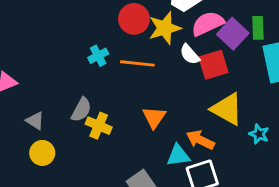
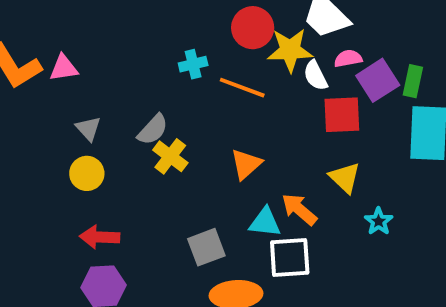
pink semicircle: (208, 24) -> (348, 58), size x0.6
white semicircle: (190, 54) -> (315, 76), moved
yellow triangle: (227, 109) -> (345, 178), size x0.7

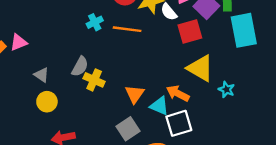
orange triangle: (246, 164) -> (135, 94), moved
yellow triangle: (345, 178) -> (200, 68), size x1.4
cyan triangle: (265, 222) -> (159, 106), turned 30

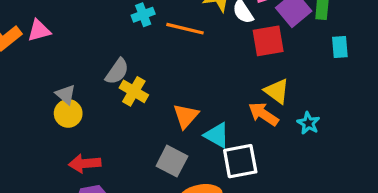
cyan rectangle: (244, 30) -> (340, 47), size x0.5
yellow triangle: (200, 68) -> (277, 91), size x0.7
gray triangle: (42, 75) -> (66, 94), moved
orange arrow: (178, 93) -> (264, 114), moved
gray square: (128, 129) -> (172, 161), turned -35

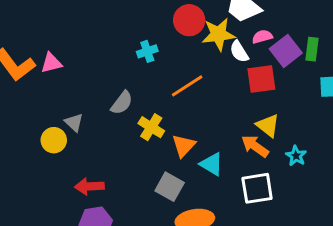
orange line: (185, 29) -> (187, 86), moved, turned -48
yellow cross: (134, 91) -> (151, 127), moved
yellow circle: (68, 113) -> (54, 140), moved
white square: (240, 161) -> (257, 188), moved

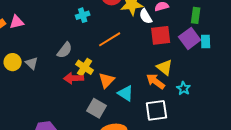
purple square: (286, 51) -> (190, 38), moved
yellow circle: (54, 140) -> (13, 62), moved
red arrow: (89, 186) -> (74, 78), moved

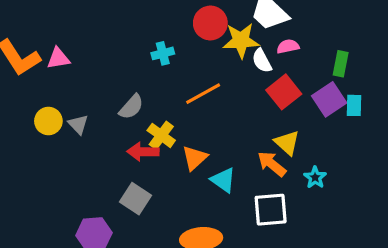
red square: (161, 35) -> (284, 92), turned -35
gray square: (96, 108) -> (135, 199), moved

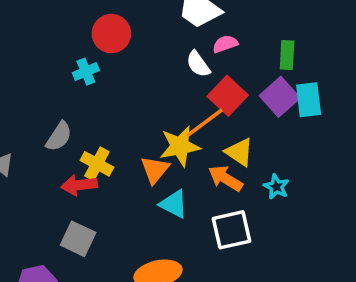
red circle: (210, 23) -> (111, 34), moved
yellow star: (241, 41) -> (180, 146), moved
orange line: (203, 94) -> (205, 123), moved
cyan rectangle: (354, 105) -> (309, 100), size x1.4
orange triangle: (195, 158) -> (155, 170), moved

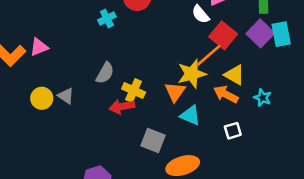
cyan cross: (86, 72) -> (107, 18), moved
white square: (231, 230) -> (233, 131), size x0.6
gray square: (78, 239) -> (153, 140), moved

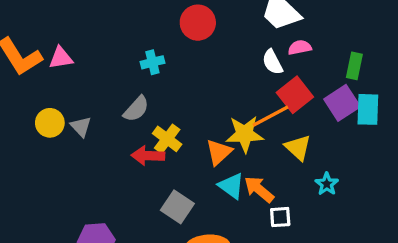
cyan cross: (107, 18) -> (152, 62), moved
orange arrow: (226, 94) -> (259, 189), moved

